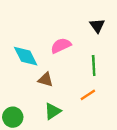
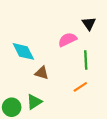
pink semicircle: (61, 46) -> (67, 40), moved
green triangle: (53, 111) -> (34, 102), moved

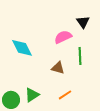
brown triangle: (42, 73) -> (58, 68), moved
orange line: (80, 87) -> (65, 95), moved

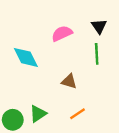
pink semicircle: (63, 37) -> (62, 33), moved
green line: (80, 56) -> (97, 54), moved

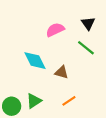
green line: (97, 54) -> (86, 48), turned -48
cyan diamond: (26, 57) -> (35, 61), moved

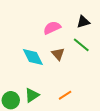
black triangle: (88, 23) -> (83, 22), turned 48
brown triangle: (61, 72) -> (58, 54), moved, turned 32

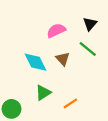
black triangle: (83, 22) -> (90, 24), turned -32
green triangle: (32, 95) -> (43, 93), moved

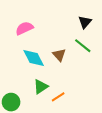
pink semicircle: (56, 30) -> (24, 28), moved
orange line: (70, 103) -> (58, 97), moved

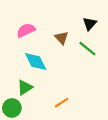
brown triangle: (59, 55) -> (62, 38), moved
green triangle: (41, 87) -> (25, 87), moved

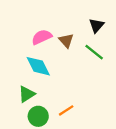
pink semicircle: (26, 30) -> (42, 37), moved
green circle: (12, 108) -> (38, 116), moved

